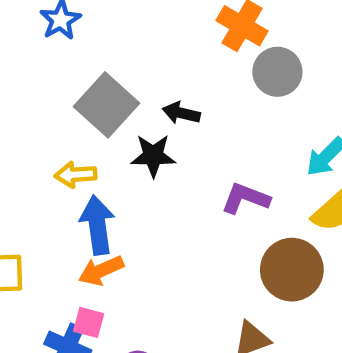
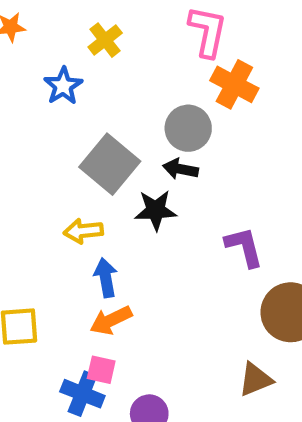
gray circle: (277, 72) -> (188, 128), moved
purple L-shape: (246, 198) -> (244, 247), turned 57
blue arrow: (97, 225) -> (106, 278), size x0.7

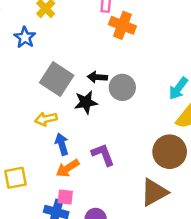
gray circle: (188, 128) -> (122, 87), moved
purple L-shape: (244, 247) -> (103, 155), moved
brown triangle: (256, 379) -> (154, 192), size x1.4

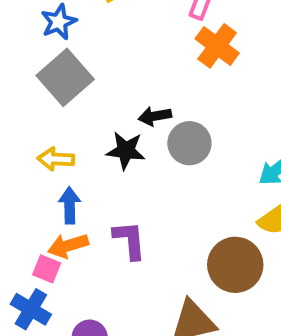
black arrow: (97, 77) -> (155, 116), turned -30
gray square: (57, 79) -> (65, 77), moved
pink square: (65, 197) -> (47, 269), moved

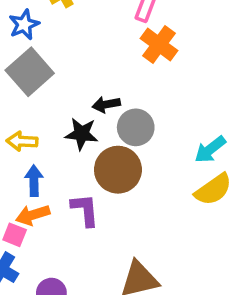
brown circle: (235, 265) -> (118, 170), moved

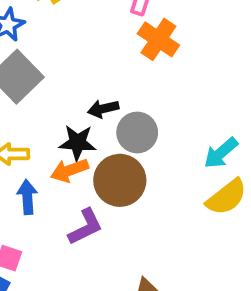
purple L-shape: (85, 210) -> (85, 227), turned 72
orange arrow: (33, 215) -> (69, 170), moved

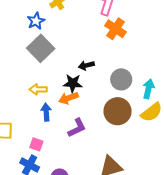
gray circle: (137, 132) -> (121, 79), moved
cyan arrow: (221, 153) -> (149, 89), turned 144
brown circle: (120, 180) -> (118, 111), moved

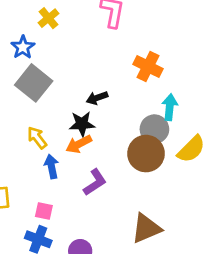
orange cross: (116, 29) -> (148, 66), moved
gray circle: (121, 79) -> (154, 129), moved
yellow arrow: (38, 89) -> (37, 138), turned 60
cyan arrow: (149, 89) -> (170, 107), moved

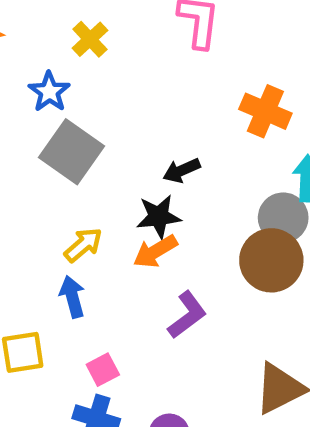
yellow arrow: (37, 138) -> (83, 245), turned 90
blue arrow: (52, 167) -> (72, 297), moved
pink square: (44, 211) -> (103, 370), turned -36

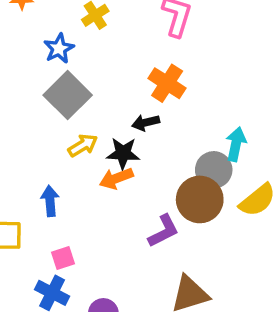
orange cross: (265, 111) -> (167, 83), moved
yellow arrow: (83, 245) -> (83, 145), moved
purple L-shape: (187, 315) -> (164, 231), moved

